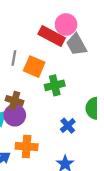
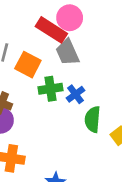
gray trapezoid: (76, 45) -> (67, 52), moved
blue cross: (68, 126) -> (75, 94), moved

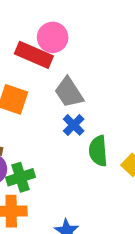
gray trapezoid: (67, 52) -> (69, 92), moved
green cross: (50, 89) -> (20, 177), moved

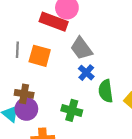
green cross: (20, 177) -> (72, 110), moved, turned 36

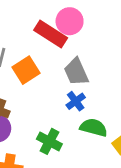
orange square: (40, 56) -> (26, 70), turned 30
green semicircle: (106, 91) -> (94, 127), turned 100

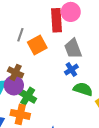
red rectangle: (51, 34) -> (56, 20), turned 50
green cross: (49, 141) -> (28, 96), moved

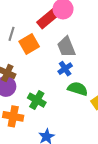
red rectangle: (56, 20) -> (49, 18), turned 55
green cross: (28, 96) -> (37, 100), moved

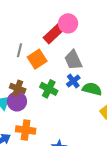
green semicircle: (78, 89) -> (92, 89), moved
green cross: (37, 100) -> (49, 89), moved

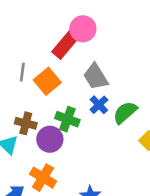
green semicircle: (92, 89) -> (125, 112), turned -48
purple circle: (17, 101) -> (50, 139), moved
orange cross: (26, 130) -> (43, 178), turned 30

